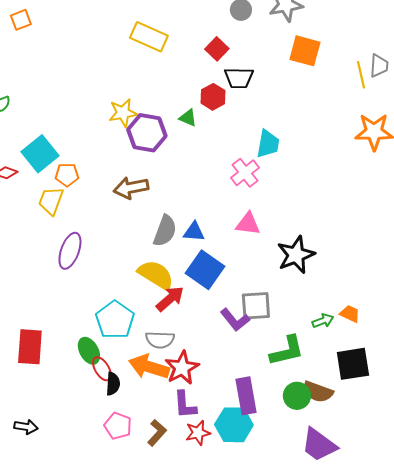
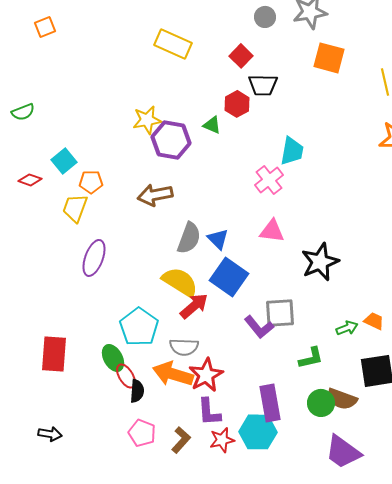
cyan square: (40, 154) -> (64, 161), size x0.7
blue triangle: (194, 232) -> (218, 239), turned 40
green L-shape: (287, 351) -> (311, 358), size x0.7

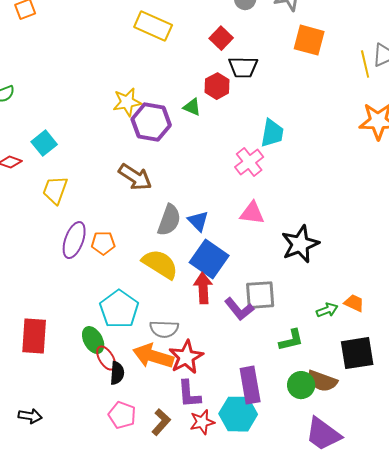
orange pentagon: (91, 182) -> (103, 243), moved
brown arrow: (155, 195) -> (135, 177), turned -136
red arrow: (194, 306) -> (203, 288), moved, turned -52

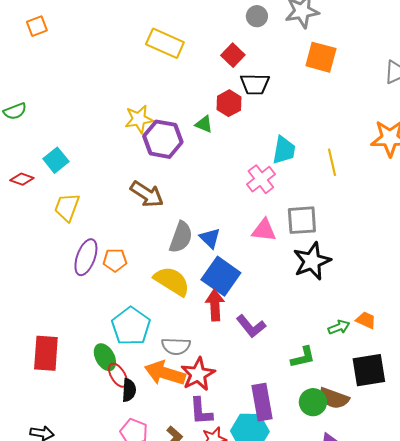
yellow line: (365, 64) -> (332, 162), moved
gray square: (260, 295) -> (302, 220), moved

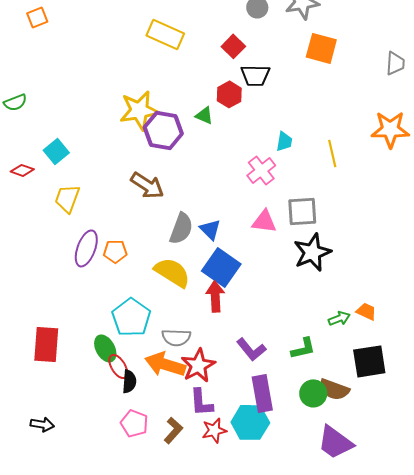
yellow star: (139, 119) -> (139, 110), size x1.4
cyan trapezoid: (284, 150) -> (284, 141), size x0.7
purple L-shape: (251, 326) -> (251, 349), moved

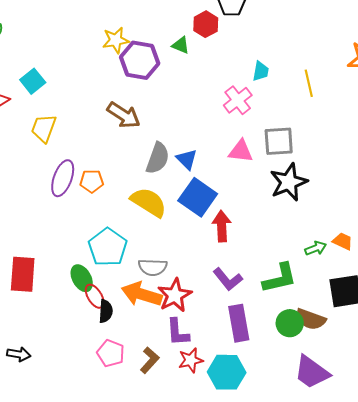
yellow star: (139, 110) -> (116, 40), size x0.7
red arrow: (215, 296) -> (222, 226), moved
green L-shape: (303, 348) -> (280, 278), size x1.4
cyan hexagon: (250, 422) -> (227, 372), moved

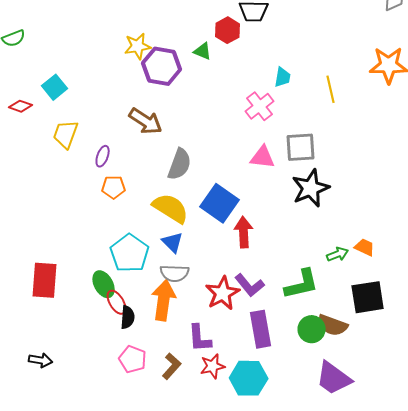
blue triangle: (187, 159) -> (173, 242), moved
purple ellipse: (63, 178) -> (103, 156), moved, size x0.6
orange arrow: (142, 294) -> (164, 300), turned 81
red star: (175, 295) -> (223, 293), moved

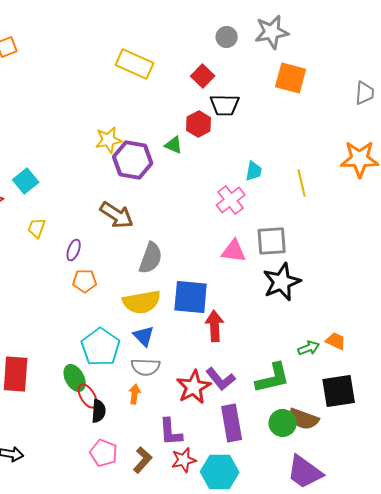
yellow trapezoid: (66, 134) -> (37, 228), size x0.7
blue square: (220, 203) -> (191, 297), turned -30
yellow semicircle: (171, 208) -> (142, 302), turned 138
orange arrow: (164, 300) -> (135, 394), size x0.5

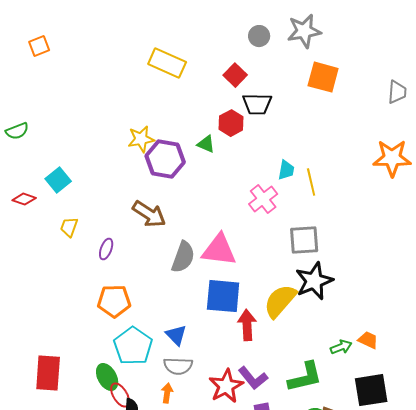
yellow line: (302, 183) -> (311, 182), moved
pink triangle: (234, 251) -> (219, 250), moved, size x1.4
orange pentagon: (85, 281) -> (114, 301), moved, size x1.4
yellow semicircle: (142, 302) -> (280, 301), moved, turned 141

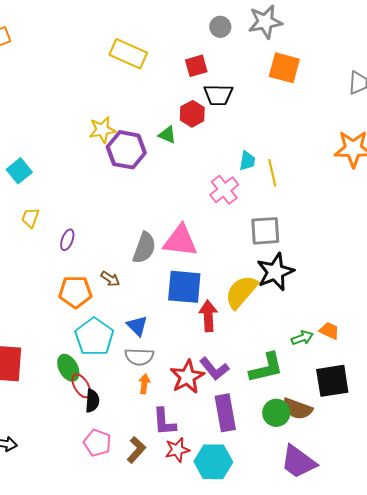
red square: (235, 75) -> (196, 66), turned 30
brown arrow: (149, 214) -> (110, 279), moved, size x0.6
orange arrow: (167, 393) -> (144, 384), moved

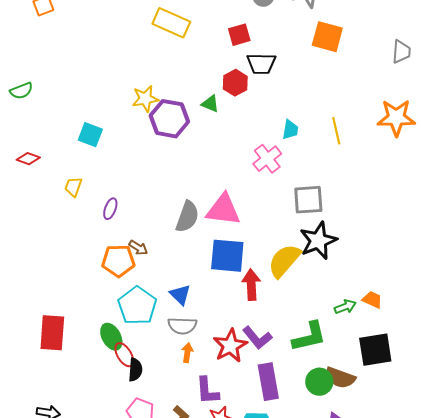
cyan square: (19, 171) -> (90, 135), moved, turned -30
yellow line: (272, 173) -> (336, 131), moved
brown arrow: (110, 279) -> (138, 248), moved

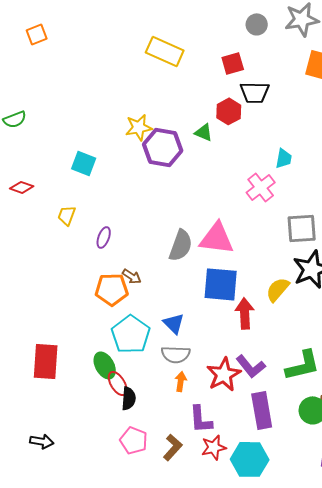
yellow semicircle: (284, 261) -> (278, 289), size x0.7

